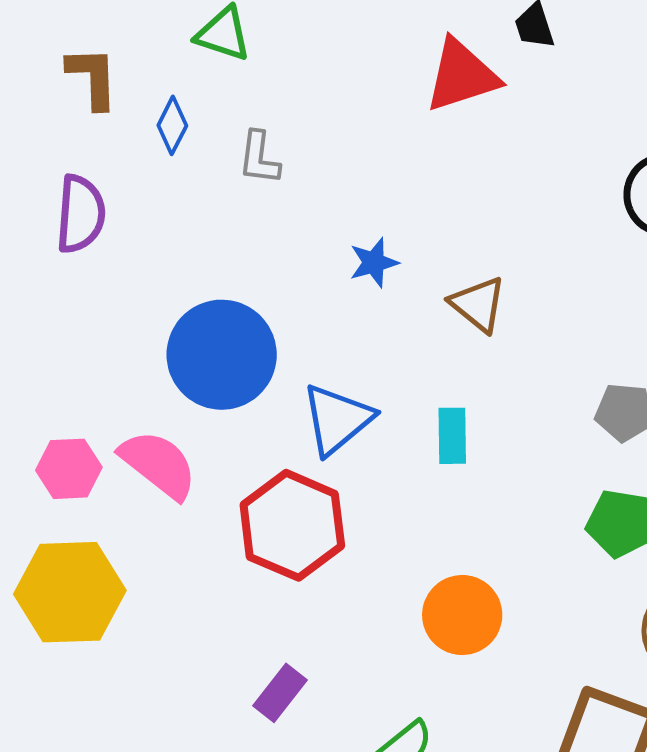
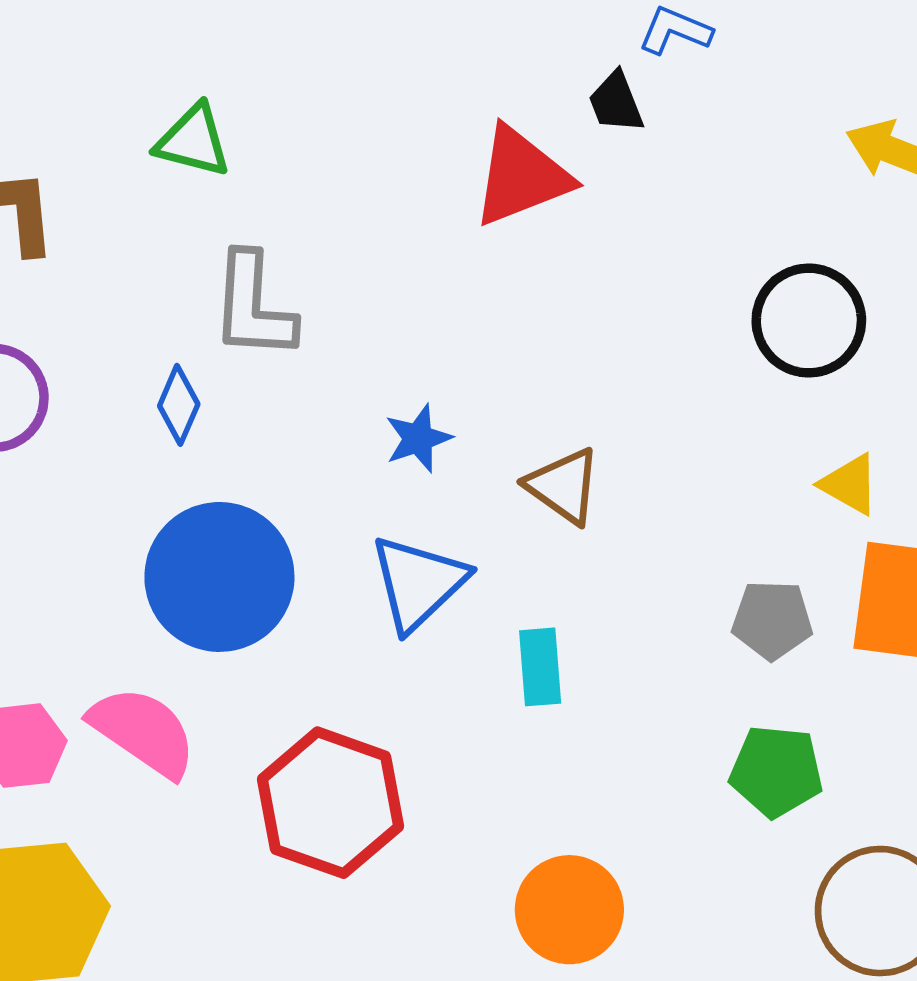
blue diamond: (172, 125) -> (179, 405), moved
gray L-shape: (259, 158) -> (253, 306), size x1.5
blue triangle: (337, 419) -> (418, 583), moved

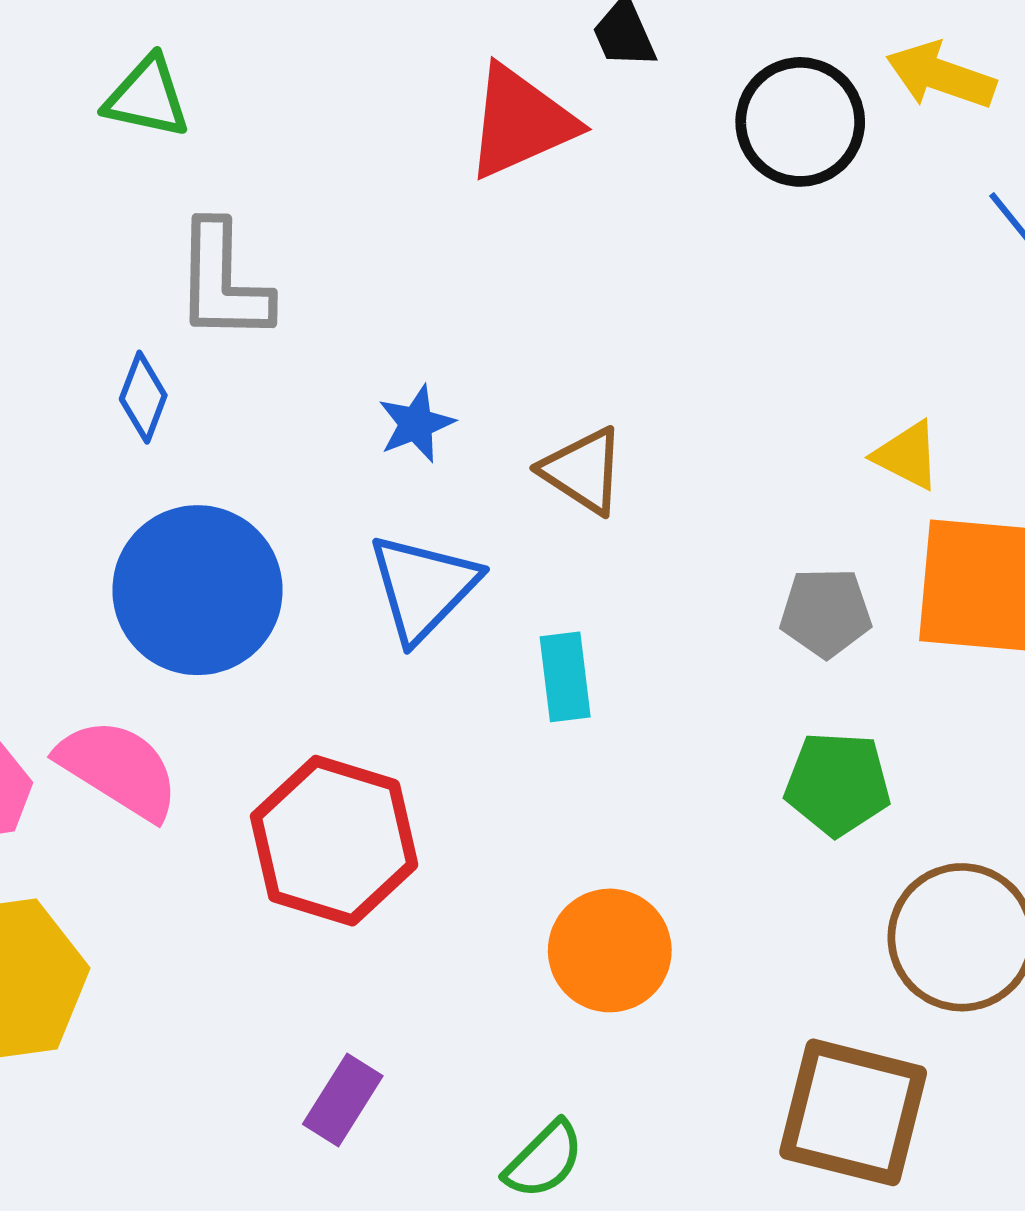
black circle: (809, 321) -> (800, 122), moved

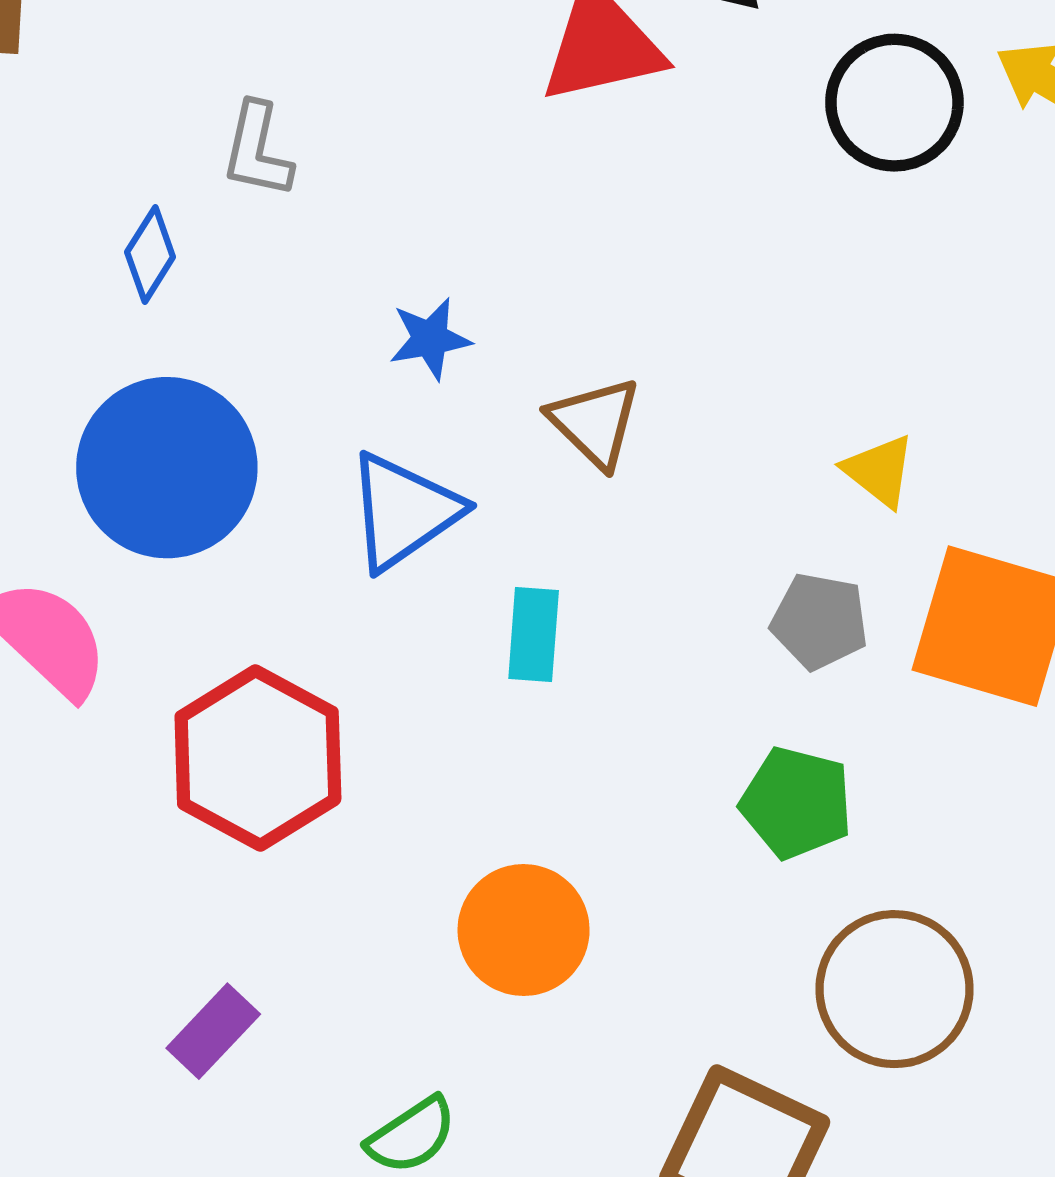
gray L-shape: (223, 282) -> (257, 150), size x0.7
yellow triangle: (907, 455) -> (879, 471), moved

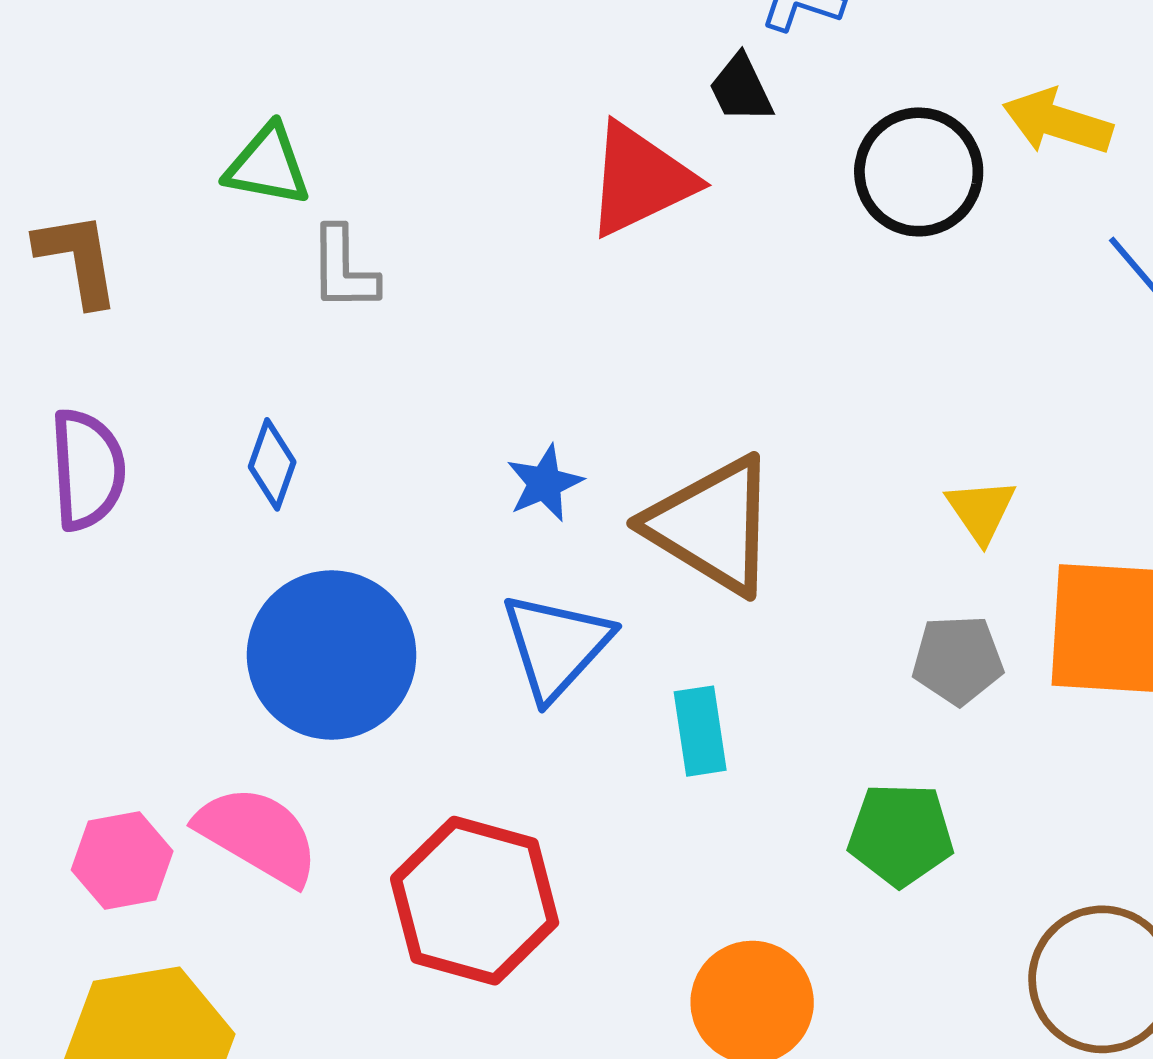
gray L-shape: (257, 150) -> (343, 269), moved
brown triangle: (595, 423) -> (712, 525), size x1.6
yellow triangle: (879, 471) -> (981, 510), turned 30
green pentagon: (796, 803) -> (901, 834), moved

